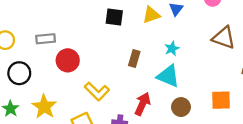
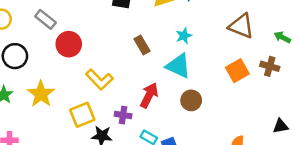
gray rectangle: (46, 39) -> (45, 19), turned 42
brown rectangle: (134, 58) -> (142, 45), turned -49
orange square: (221, 100) -> (237, 71), moved, turned -30

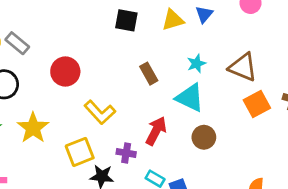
gray rectangle: (45, 19) -> (17, 43), moved
brown triangle: (241, 26) -> (243, 67), moved

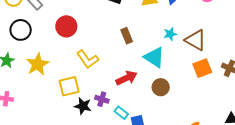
cyan star: (196, 64) -> (170, 34), moved
red arrow: (156, 131) -> (127, 78), turned 30
purple cross: (126, 153) -> (102, 99), moved

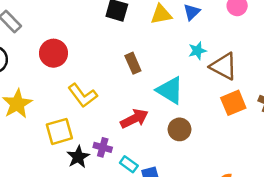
cyan star: (170, 34) -> (197, 51), moved
black star: (83, 106) -> (78, 157), turned 30

